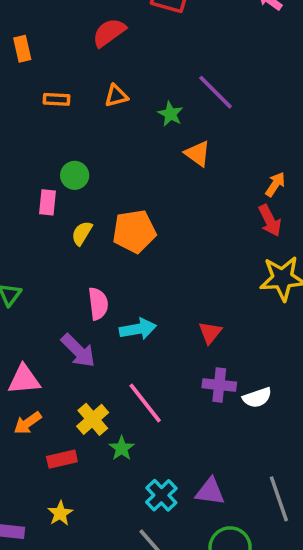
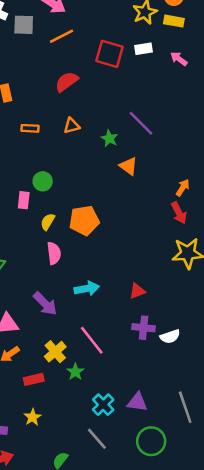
pink semicircle: (98, 304) -> (54, 253), moved
red triangle: (210, 333) -> (137, 291), turned 30

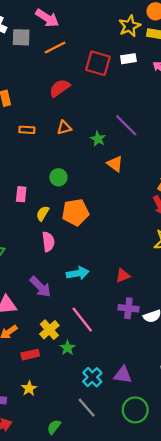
green circle: (43, 181) -> (58, 177), moved

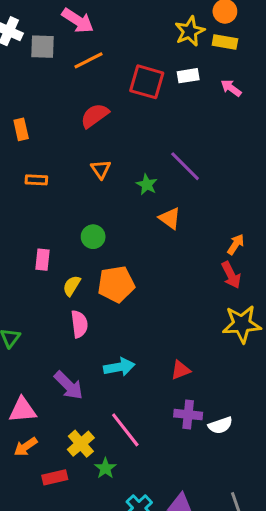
orange triangle: (64, 128) -> (101, 169), turned -49
orange rectangle: (27, 130) -> (36, 180), moved

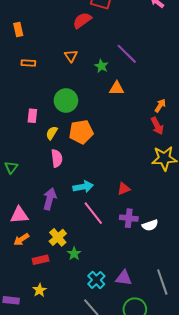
red semicircle: (95, 116) -> (82, 20), moved
orange triangle: (170, 218) -> (117, 88), turned -35
green circle: (93, 237) -> (66, 100), size x1.5
purple arrow: (69, 385) -> (50, 199), turned -120
pink line: (125, 430) -> (93, 213), moved

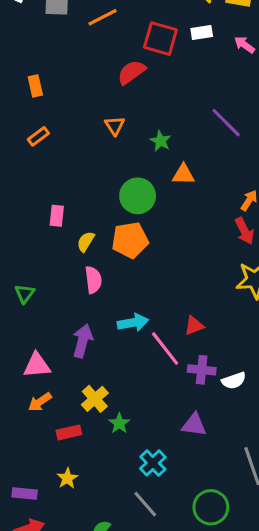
purple line: (127, 54) -> (226, 123), moved
orange rectangle: (28, 63) -> (38, 136), moved, turned -40
green circle: (66, 100) -> (138, 196), moved
pink line: (93, 213) -> (165, 348), moved
purple triangle: (124, 278) -> (194, 425), moved

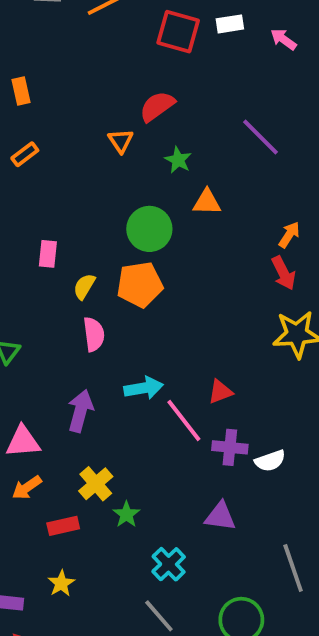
red semicircle: (131, 72) -> (157, 106), moved

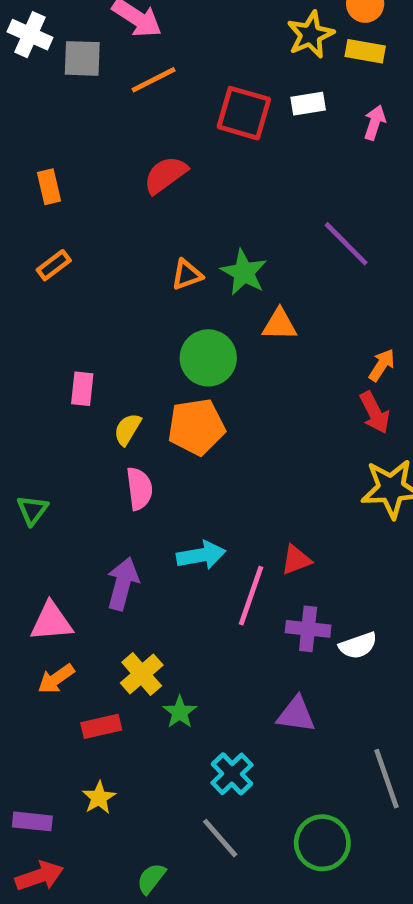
pink arrow: (283, 39) -> (375, 123), turned 72
red semicircle: (157, 106) -> (165, 175), moved
orange triangle: (121, 141) -> (187, 275), moved, turned 44
green star: (178, 160) -> (244, 272), size x1.4
pink line: (184, 421) -> (251, 596), turned 57

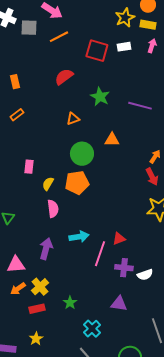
pink arrow: (375, 123) -> (152, 46), moved
purple line: (346, 244) -> (140, 106), turned -30
green star: (244, 272) -> (100, 97), moved
yellow cross: (142, 674) -> (40, 287), moved

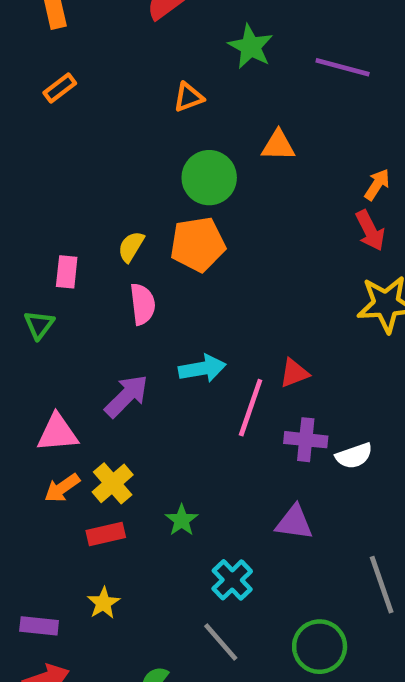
pink rectangle: (29, 167) -> (67, 272), moved
purple arrow: (46, 249) -> (126, 396), turned 30

